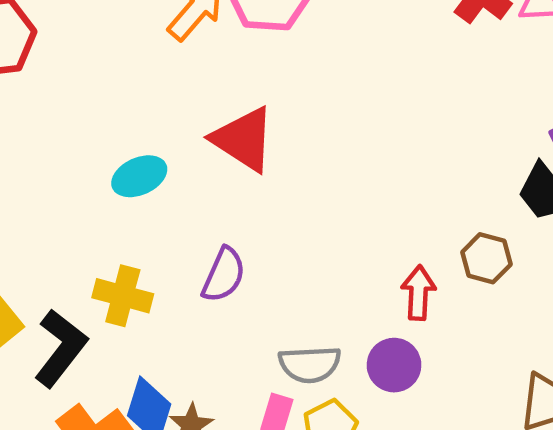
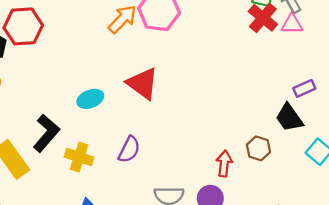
black L-shape: (61, 348) -> (46, 133), moved

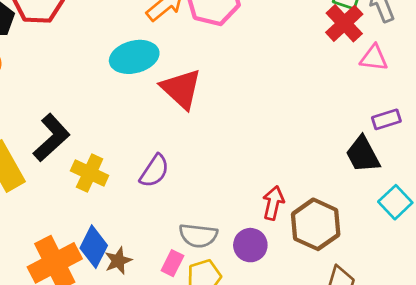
pink triangle: (292, 24) -> (374, 58), moved
cyan ellipse: (90, 99) -> (134, 57), moved, size x1.4
brown hexagon: (258, 148) -> (316, 224), moved, size x1.6

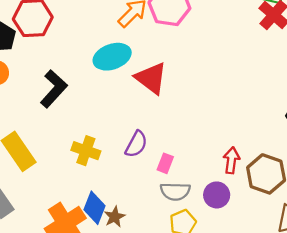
black L-shape: (51, 138) -> (54, 89), moved
pink rectangle: (172, 263) -> (165, 163), moved

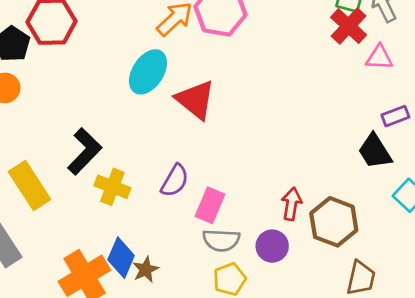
cyan ellipse: (112, 57) -> (148, 72), turned -39
black L-shape: (54, 89) -> (85, 151), moved
pink rectangle: (165, 163) -> (210, 205), size x1.4

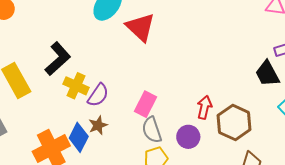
purple semicircle: (175, 181) -> (98, 95), moved
gray semicircle: (221, 240) -> (152, 130), turned 64
brown star: (146, 269) -> (98, 125), moved

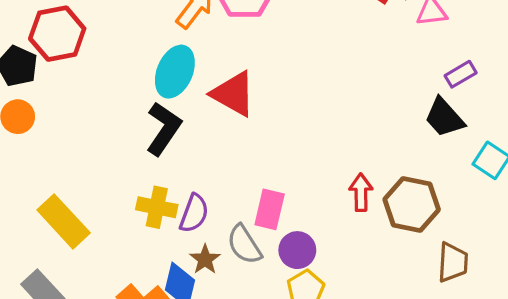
black L-shape: (58, 59) -> (164, 129), moved
gray semicircle: (152, 130) -> (244, 245), moved
purple circle: (188, 137) -> (297, 250), moved

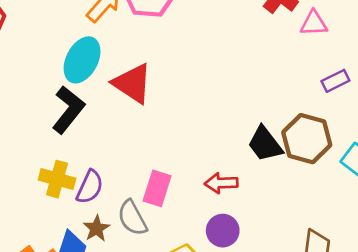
black trapezoid: (444, 118) -> (265, 144), moved
red arrow: (361, 192) -> (221, 183), moved, turned -96
brown hexagon: (412, 204) -> (307, 139), moved
purple circle: (297, 250) -> (223, 231), moved

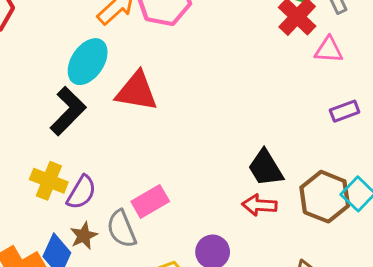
red triangle: (132, 83) -> (137, 91), turned -30
brown hexagon: (307, 139) -> (325, 197), moved
red arrow: (221, 183) -> (259, 205), moved
pink rectangle: (157, 188) -> (150, 201), turned 36

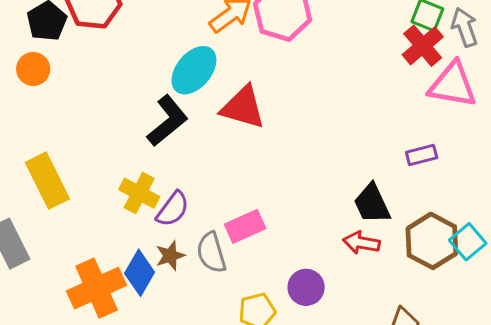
pink triangle: (329, 50) -> (453, 85), size x1.6
purple rectangle: (345, 111) -> (422, 155), moved

